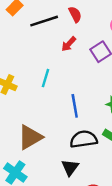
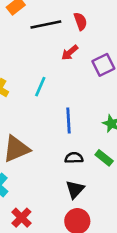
black semicircle: (84, 139) -> (74, 158), size x0.6
black triangle: (70, 168) -> (75, 189), moved

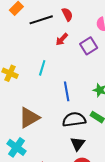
black semicircle: (74, 158) -> (74, 120), size x1.6

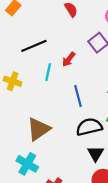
black line: (41, 20) -> (34, 46), moved
red arrow: (62, 39) -> (69, 59), moved

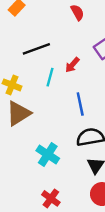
brown triangle: (38, 129) -> (18, 113), moved
cyan cross: (27, 164) -> (48, 154), moved

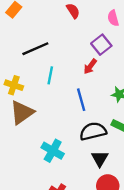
red arrow: (72, 65) -> (90, 66), moved

